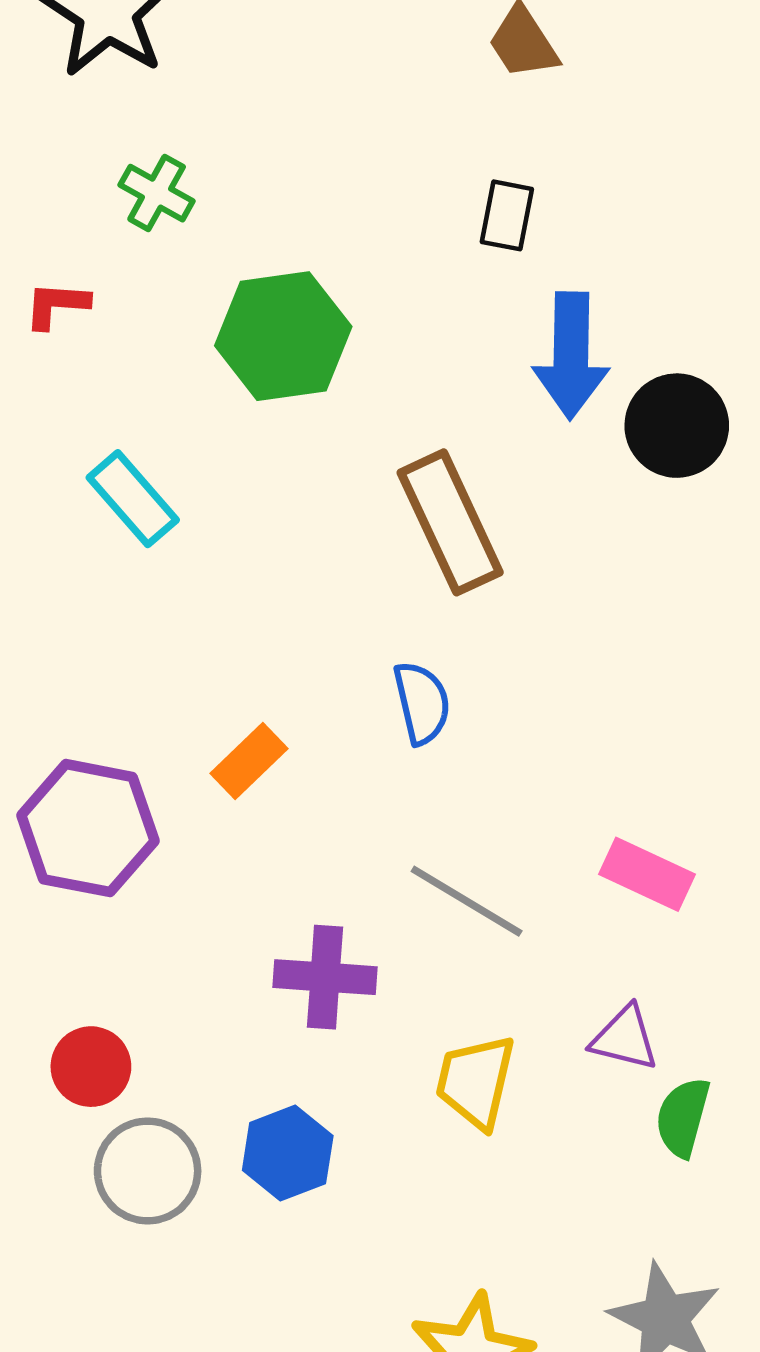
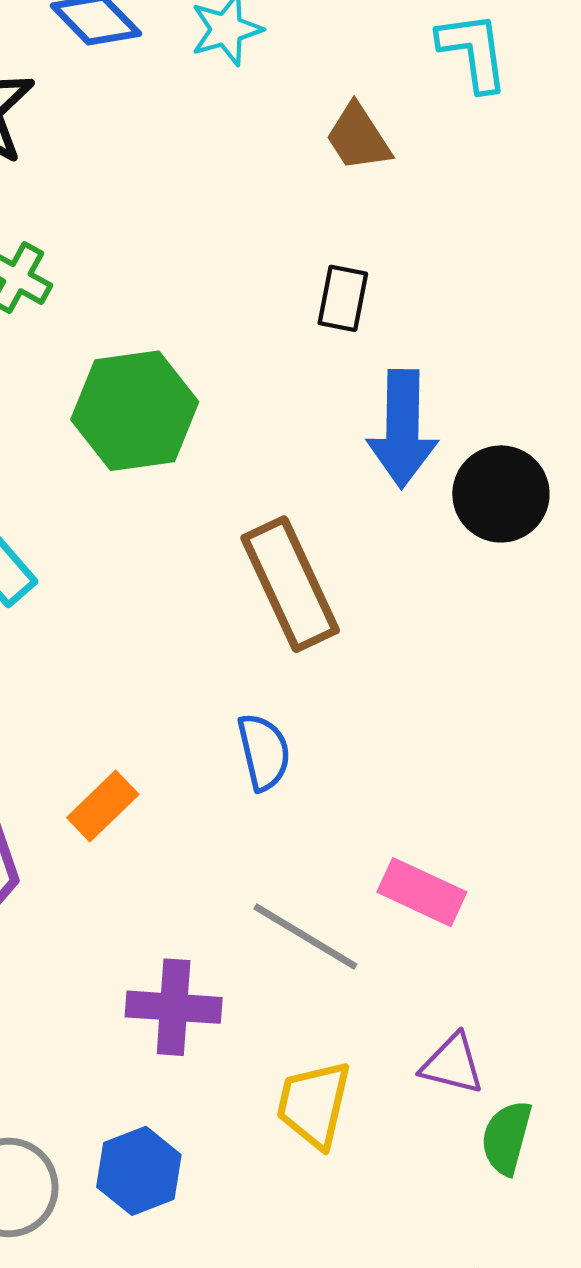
pink rectangle: (647, 874) -> (422, 892), moved

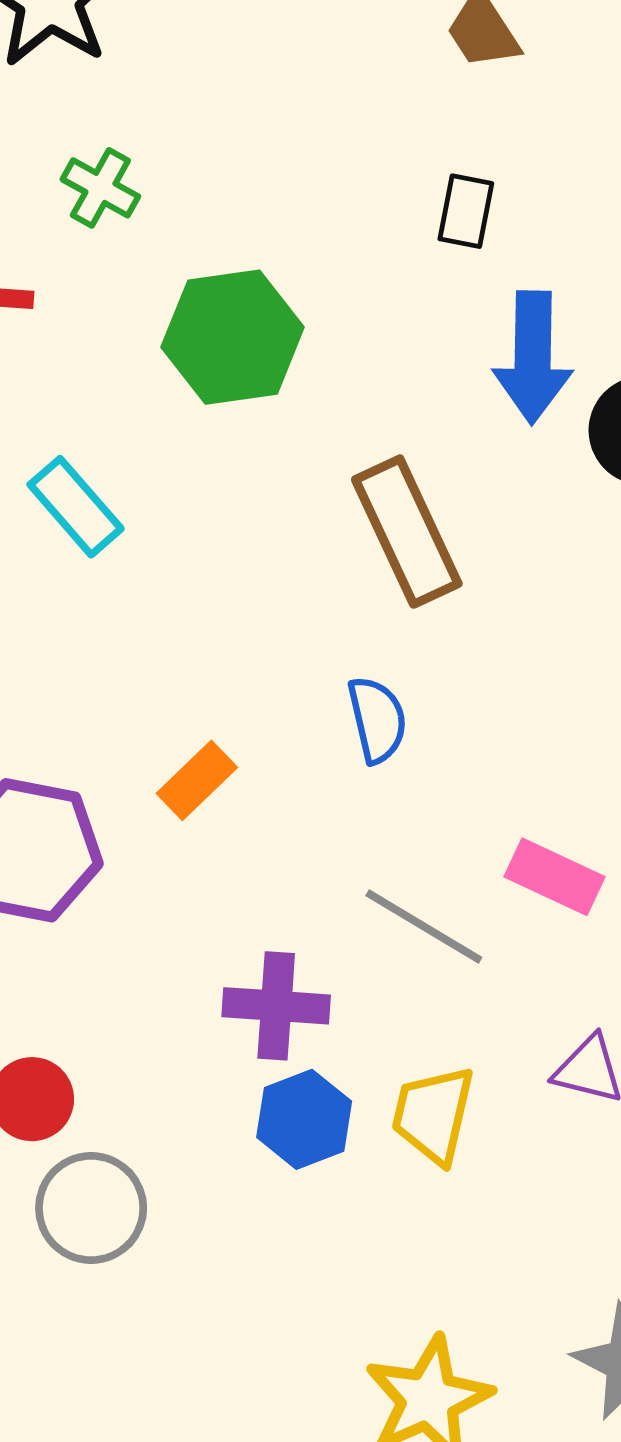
blue hexagon: (139, 1171) -> (304, 1119), moved

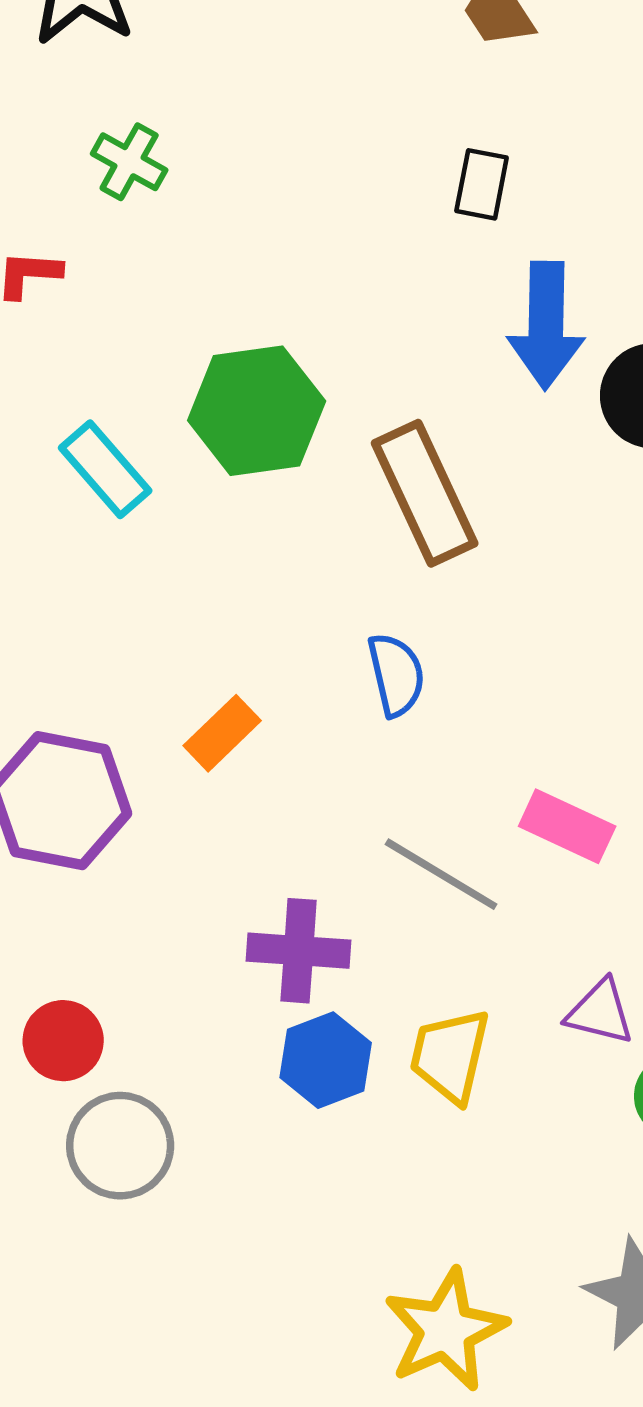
green hexagon: (233, 337) -> (257, 411), moved

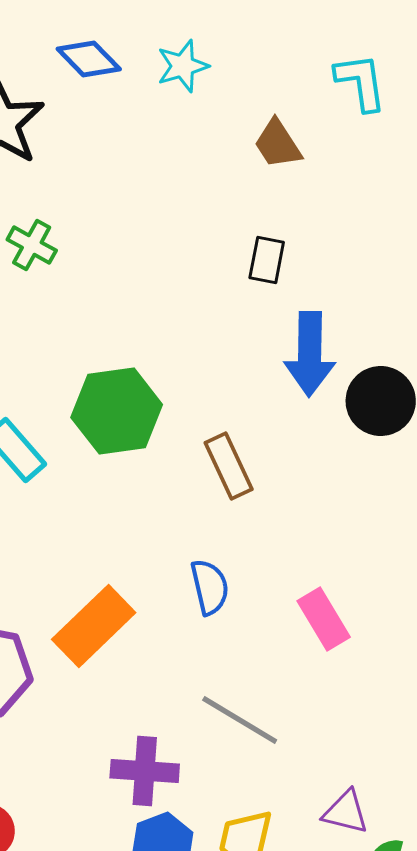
brown rectangle: (425, 493) -> (229, 466), size x0.7
orange rectangle: (222, 733) -> (94, 626), size x1.6
pink rectangle: (567, 826) -> (324, 619), moved, turned 34

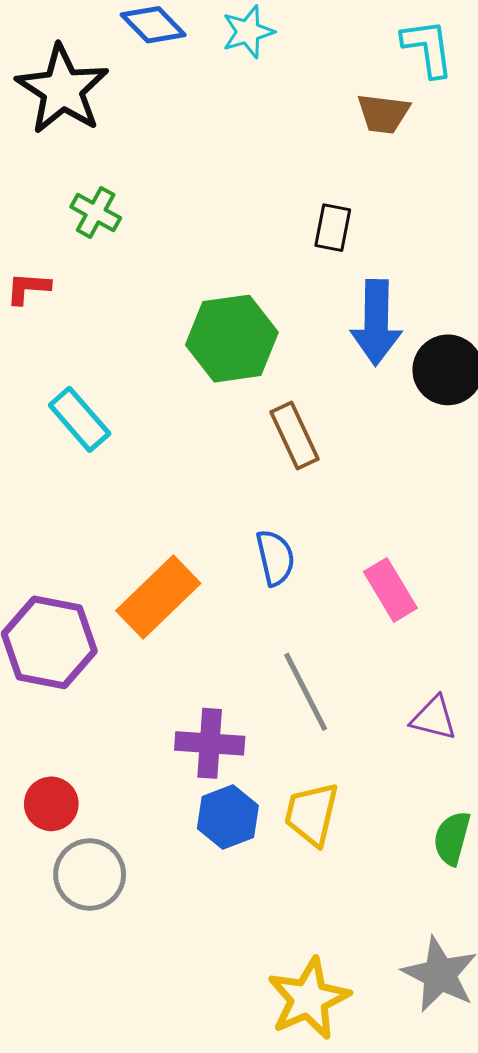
brown trapezoid: (278, 144) -> (383, 114), moved, turned -50
green hexagon: (117, 411) -> (232, 339), moved
gray line: (240, 720) -> (306, 692), turned 32
purple triangle: (346, 812) -> (434, 718), moved

